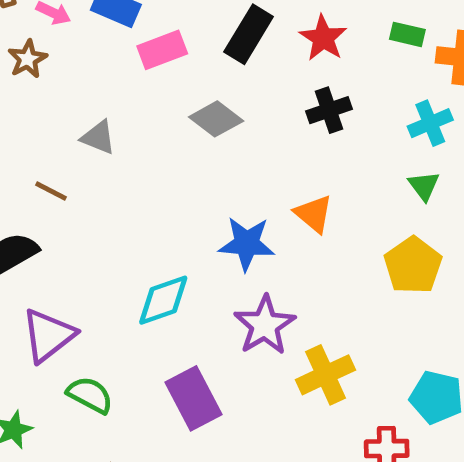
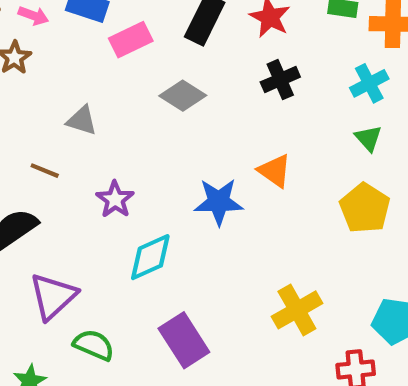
purple star: (265, 325) -> (115, 199), moved, size x0.7

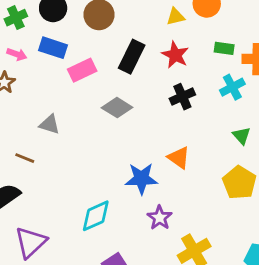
cyan cross: (369, 83) -> (232, 87), moved
purple star: (115, 199) -> (160, 218), moved

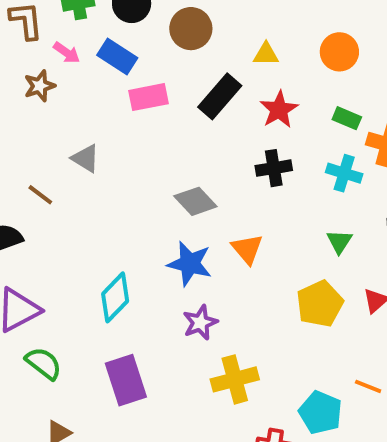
yellow triangle: (176, 17) -> (266, 54), moved
cyan cross: (232, 87) -> (344, 173), turned 30
gray diamond: (117, 108) -> (195, 201), moved
cyan diamond: (96, 216) -> (115, 297), turned -36

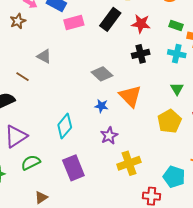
red star: (279, 110) -> (141, 24), turned -30
orange triangle: (247, 249) -> (130, 96), size x1.4
blue star: (190, 264) -> (101, 106), size x0.6
green semicircle: (44, 363) -> (31, 163), turned -60

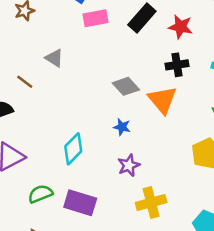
orange triangle: (130, 96) -> (162, 100), moved
green semicircle: (31, 163) -> (40, 194), moved
purple rectangle: (73, 168) -> (80, 203), turned -55

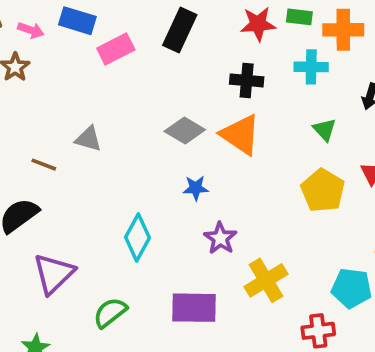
red star: (181, 27) -> (258, 24), moved
gray triangle: (54, 58) -> (88, 139), moved
black cross: (177, 65) -> (247, 80), turned 30
purple rectangle: (80, 203) -> (194, 308), moved

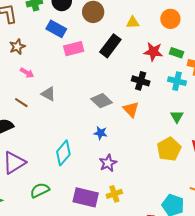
pink arrow: (31, 30) -> (27, 73), moved
orange triangle: (241, 135) -> (131, 109), size x0.7
yellow cross: (266, 280) -> (114, 194), moved, size x0.7

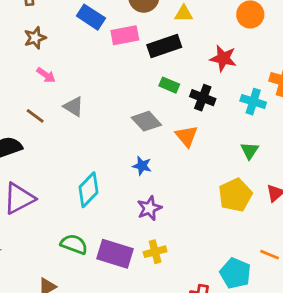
yellow triangle: (133, 23) -> (184, 14), moved
black rectangle: (110, 46) -> (164, 46), turned 30
pink rectangle: (74, 49) -> (125, 35), moved
green rectangle: (176, 53) -> (169, 85), moved
green semicircle: (40, 190) -> (74, 244), moved, turned 42

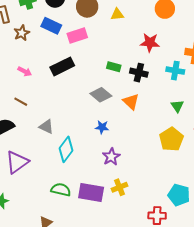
brown star: (35, 38) -> (22, 33), moved
black rectangle: (164, 46) -> (62, 66), moved
gray triangle: (74, 106) -> (46, 127), moved

